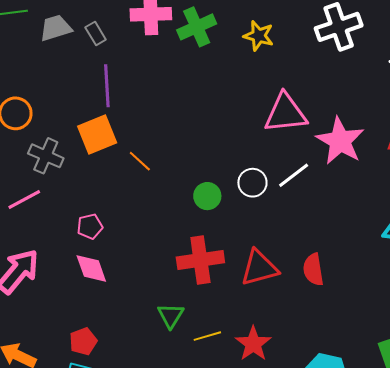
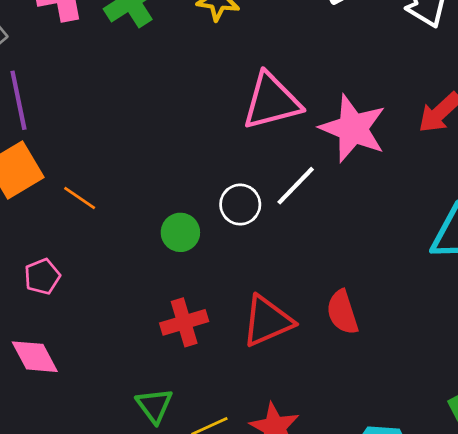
pink pentagon: (90, 226) -> (42, 276), moved
red cross: (200, 260) -> (184, 322), size x0.7

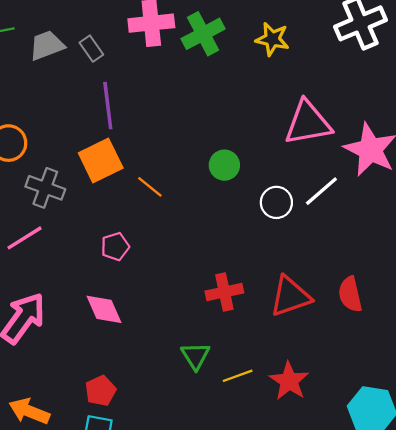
green circle: (180, 232) -> (224, 165), moved

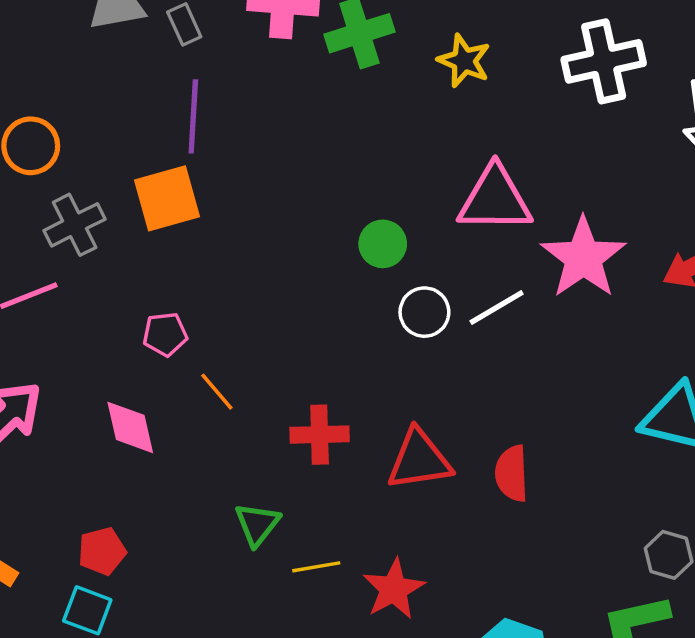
green circle: (224, 165) -> (383, 244), moved
orange line: (150, 187) -> (217, 392), moved
gray cross: (45, 188) -> (75, 225), turned 33

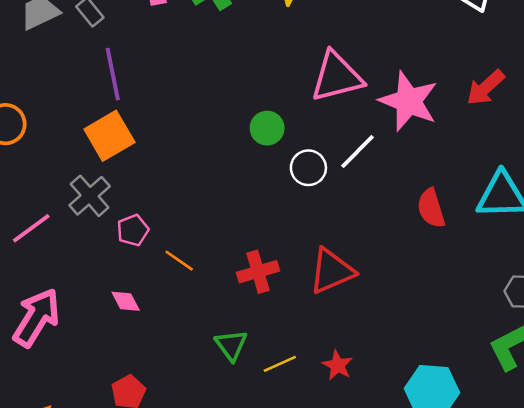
gray cross: (75, 225) -> (90, 196), moved
pink diamond: (130, 427) -> (126, 301), size x0.7
red semicircle: (512, 473) -> (431, 208), moved
red star: (394, 589) -> (337, 365), size x0.7

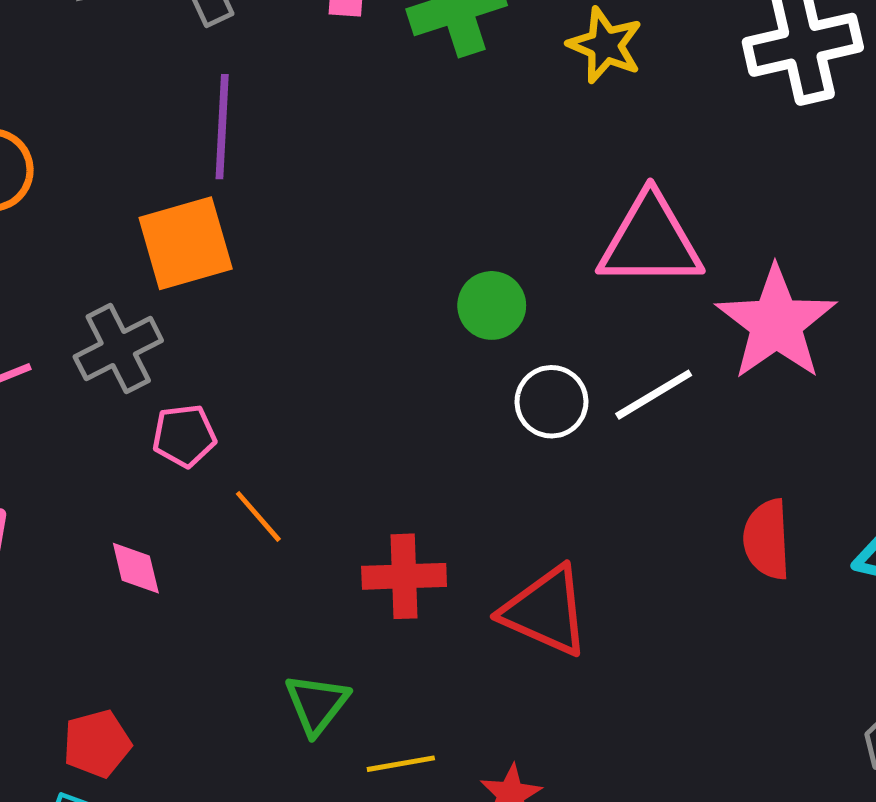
red triangle: (332, 271) -> (546, 611), turned 33

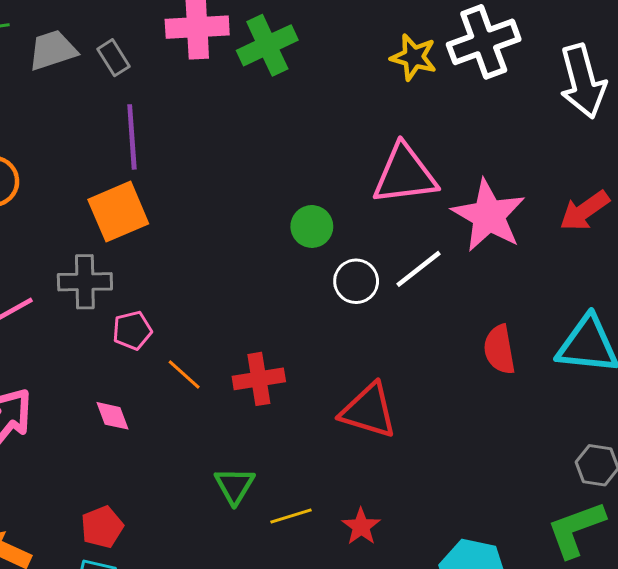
yellow star: (605, 45) -> (414, 57), moved
gray cross: (118, 349) -> (85, 282), turned 33
red cross: (404, 576) -> (259, 379), moved

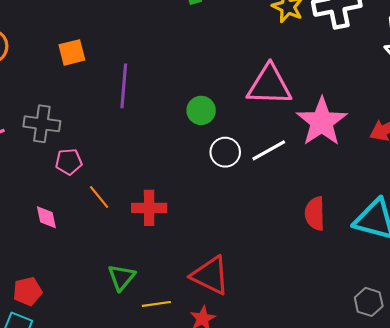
purple line: (132, 137) -> (124, 86), moved
orange square: (118, 212) -> (72, 52), moved, size x0.7
red triangle: (369, 411) -> (210, 275), moved

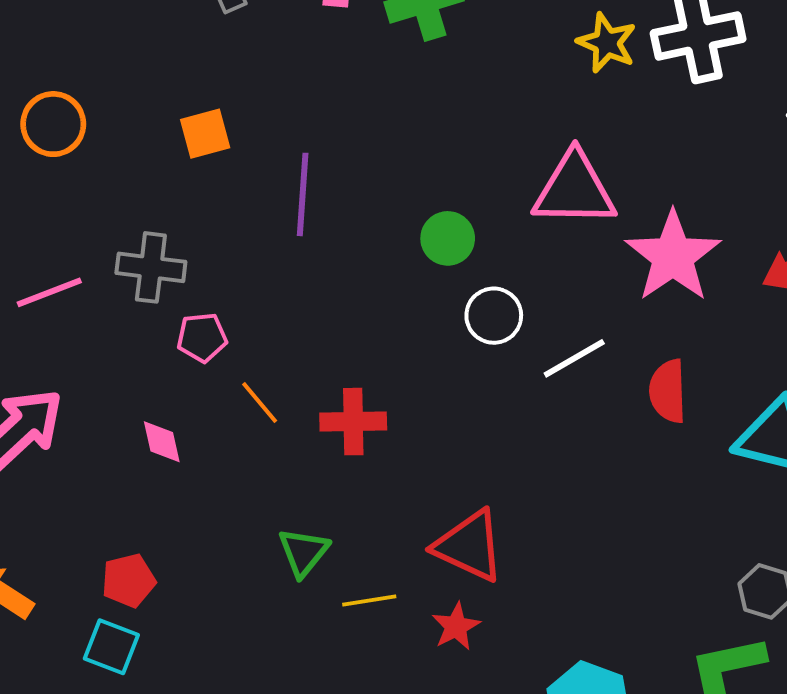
white line: (269, 150) -> (574, 358), moved
red semicircle: (315, 213) -> (668, 391), moved

